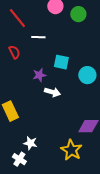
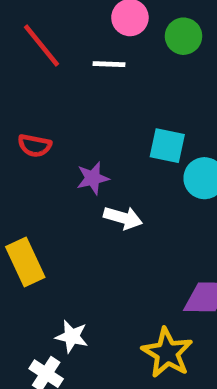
white line: (38, 37) -> (109, 64), moved
red semicircle: (14, 52) -> (35, 146), moved, turned 128
cyan square: (61, 62) -> (167, 146), moved

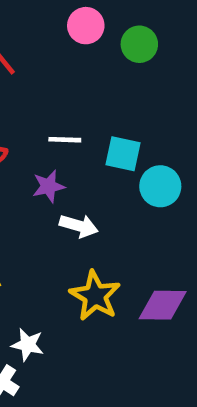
white line: (109, 64) -> (65, 140), moved
yellow star: (167, 353) -> (95, 296), moved

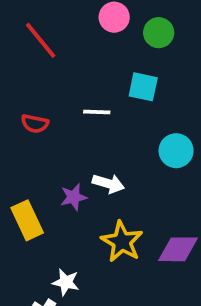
cyan square: (123, 154) -> (143, 87), moved
purple star: (49, 186) -> (74, 197), moved

